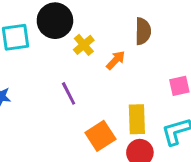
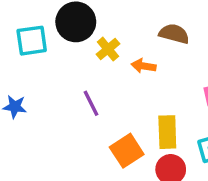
brown semicircle: (143, 31) -> (174, 34), turned -76
orange arrow: (116, 60) -> (144, 66), turned -125

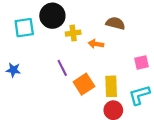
yellow cross: (108, 49) -> (73, 33), turned 32
orange square: (127, 151) -> (84, 84), moved

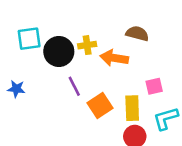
black circle: (52, 16) -> (59, 51), moved
orange arrow: (96, 44) -> (114, 58), size x1.5
pink square: (142, 62) -> (154, 86), moved

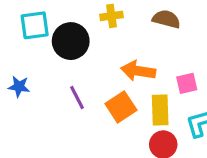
yellow cross: (87, 45) -> (111, 16), moved
orange arrow: (114, 58) -> (138, 71), moved
purple line: (74, 86) -> (77, 97), moved

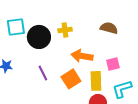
yellow cross: (111, 16) -> (65, 30), moved
brown semicircle: (166, 19) -> (109, 28), moved

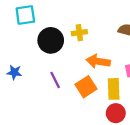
cyan square: (16, 27) -> (25, 15), moved

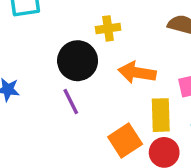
black circle: (51, 40) -> (78, 61), moved
orange square: (86, 87) -> (125, 141), moved

